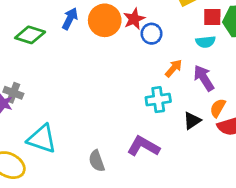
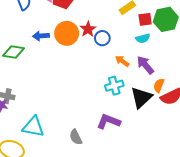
blue arrow: (70, 19) -> (41, 36), turned -112
orange arrow: (174, 68) -> (122, 61), turned -88
black triangle: (192, 121) -> (141, 98), size x1.6

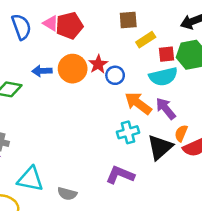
cyan semicircle: (143, 38) -> (163, 77), size x1.6
orange arrow: (122, 61) -> (138, 103), size x1.6
gray semicircle: (76, 137) -> (67, 194), moved, turned -49

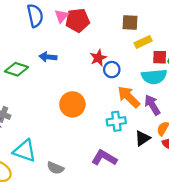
pink triangle: (51, 23) -> (61, 16), turned 32
orange circle: (73, 69) -> (72, 104), moved
black triangle: (160, 147) -> (143, 138), size x0.7

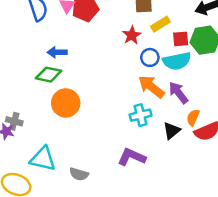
red star: (98, 58) -> (132, 35), moved
green diamond: (17, 69) -> (48, 75), moved
blue circle: (112, 70) -> (150, 57), moved
orange circle: (72, 104) -> (66, 103), moved

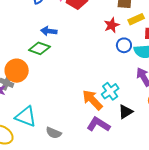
orange arrow: (151, 87) -> (92, 100), moved
orange circle: (66, 103) -> (17, 71), moved
cyan cross: (141, 115) -> (110, 91), turned -30
black triangle: (172, 131) -> (126, 112), moved

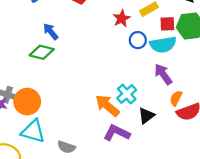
blue arrow: (49, 31) -> (51, 32), turned 49
orange circle: (17, 71) -> (27, 102), moved

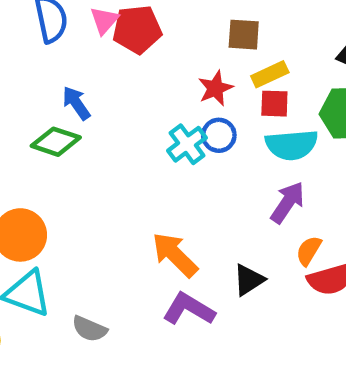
red square: (167, 24) -> (274, 104), moved
blue circle: (138, 40) -> (219, 135), moved
purple arrow: (163, 74) -> (288, 202), turned 65
cyan cross: (127, 94) -> (187, 144), moved

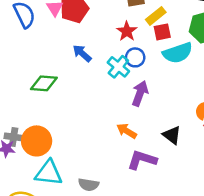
blue arrow: (76, 103) -> (82, 53), moved
purple arrow: (288, 202) -> (140, 93), moved
orange arrow: (175, 255) -> (127, 131), size x0.7
black triangle: (249, 280) -> (172, 135), turned -36

